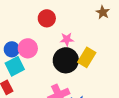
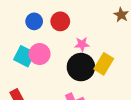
blue circle: (12, 49) -> (34, 21), moved
cyan square: (15, 66) -> (24, 56), moved, turned -36

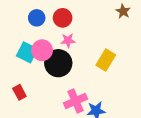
pink star: (82, 44) -> (68, 41), moved
black circle: (81, 67) -> (58, 63), moved

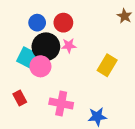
pink circle: (42, 50) -> (40, 66), moved
black circle: (58, 63) -> (46, 47), moved
pink cross: (76, 101) -> (61, 103), moved, turned 35

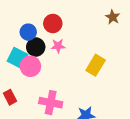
blue circle: (37, 23) -> (28, 32), moved
black circle: (46, 47) -> (36, 47), size x0.7

